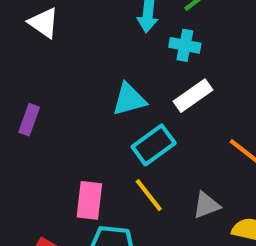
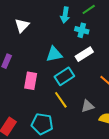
white triangle: (44, 23) -> (22, 25), moved, turned 35
pink rectangle: (89, 200) -> (31, 81), moved

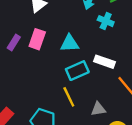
white rectangle: (84, 54) -> (105, 62), moved, turned 42
pink rectangle: (31, 81) -> (37, 39), moved

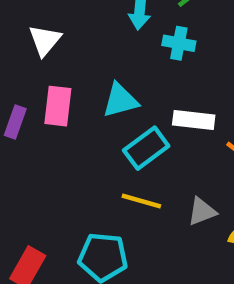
yellow line: (69, 97) -> (141, 201), turned -36

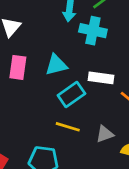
cyan cross: (179, 43) -> (93, 31), size x1.4

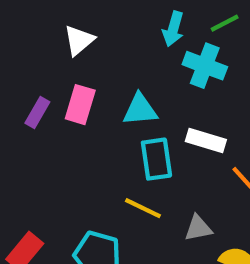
cyan rectangle: (71, 94) -> (156, 159), turned -72

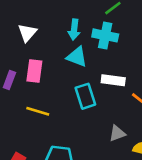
cyan arrow: (173, 29) -> (74, 30), moved
cyan triangle: (140, 110) -> (77, 57), moved, turned 35
yellow line: (143, 208) -> (38, 111), moved

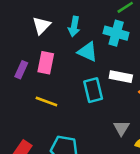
cyan arrow: (74, 30) -> (74, 27), moved
gray triangle: (117, 133) -> (121, 128), turned -42

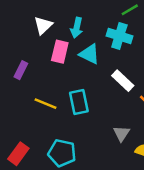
pink rectangle: (46, 63) -> (60, 52), moved
white rectangle: (121, 77) -> (123, 81), turned 30
cyan rectangle: (93, 90) -> (79, 102), moved

